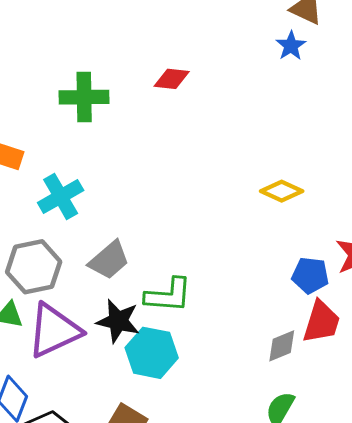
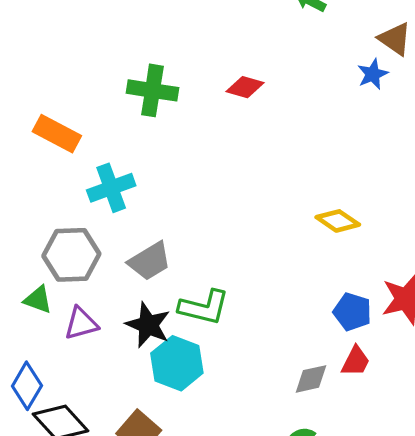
red trapezoid: (321, 322) -> (356, 361), size x0.7
purple triangle: (54, 331) -> (81, 323), size x0.6

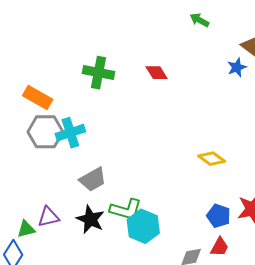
red diamond: (245, 87) -> (157, 73), turned 40
gray hexagon: (71, 255) -> (45, 132), moved
green triangle: (38, 300) -> (26, 229), moved, turned -36
cyan hexagon: (177, 363) -> (143, 226), moved

